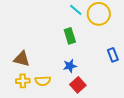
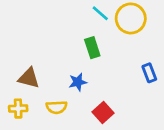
blue star: (70, 66) -> (78, 82), moved
yellow cross: (23, 81) -> (18, 109), moved

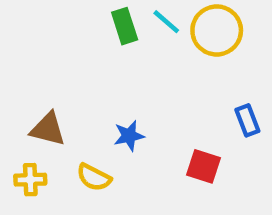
green rectangle: (92, 48) -> (125, 26), moved
yellow semicircle: (57, 107) -> (94, 177), turned 30
red square: (103, 113) -> (204, 166), moved, turned -30

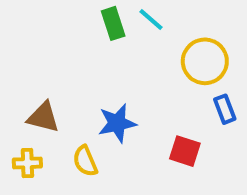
yellow circle: (217, 30) -> (205, 61), moved
blue star: (129, 136) -> (117, 123), size x1.4
yellow semicircle: (94, 177) -> (85, 161), turned 40

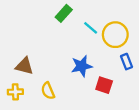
cyan line: (151, 20) -> (91, 28), moved
green rectangle: (113, 23) -> (64, 13), turned 60
blue star: (117, 123) -> (82, 66), moved

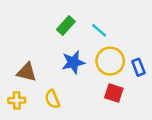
green rectangle: (64, 13) -> (66, 25), moved
yellow circle: (115, 35) -> (110, 61), moved
blue star: (82, 66) -> (73, 62), moved

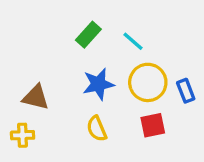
red square: (114, 93) -> (153, 125), turned -30
yellow semicircle: (52, 99) -> (97, 129), moved

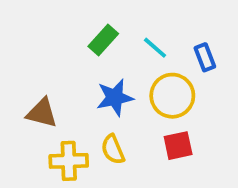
blue rectangle: (186, 91) -> (205, 57), moved
yellow cross: (23, 135) -> (69, 161), moved, size x1.4

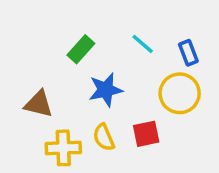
green rectangle: (103, 40) -> (81, 49), moved
yellow circle: (172, 96) -> (180, 93), moved
red square: (178, 146) -> (146, 134), moved

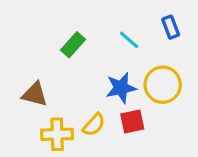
blue rectangle: (188, 53) -> (171, 27), moved
blue star: (106, 90) -> (121, 88), moved
yellow semicircle: (104, 137) -> (94, 125), turned -115

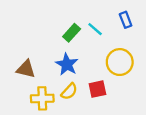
green rectangle: (73, 45) -> (72, 33), moved
blue star: (121, 88) -> (67, 64), moved, turned -30

